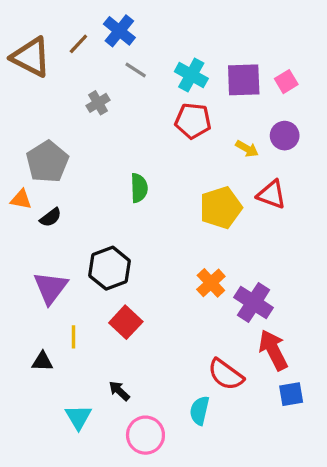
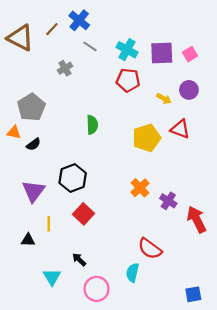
purple cross: (254, 303) -> (168, 201), size x0.7
red arrow: (273, 350) -> (197, 219), moved
blue square: (291, 394) -> (193, 294), moved

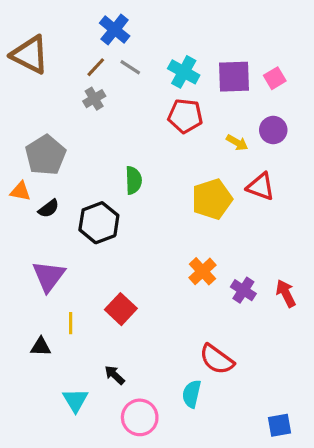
brown line: (52, 29) -> (96, 67), moved
black hexagon: (73, 178) -> (99, 223), moved
red arrow: (197, 219) -> (286, 293), moved, size x0.7

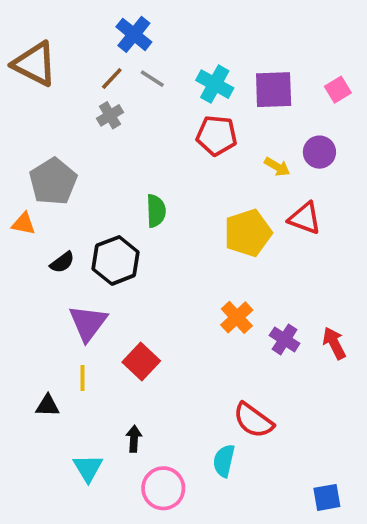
pink square: (275, 78) -> (338, 90), moved
black semicircle: (49, 209) -> (62, 262), moved
purple triangle: (49, 276) -> (88, 323), moved
black arrow: (115, 375) -> (134, 439), turned 50

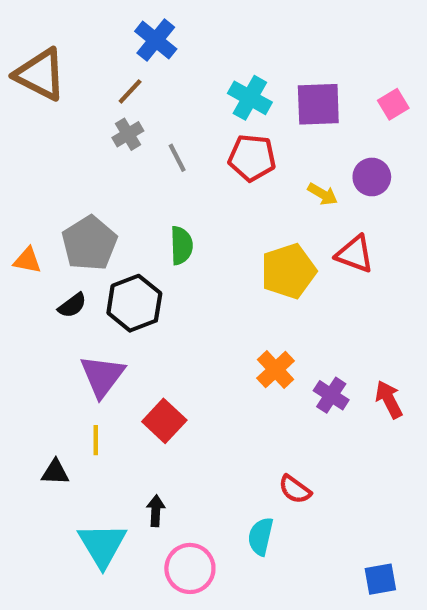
gray line: (152, 79) -> (177, 158), moved, turned 30
gray pentagon: (53, 181) -> (89, 243), moved
red semicircle: (253, 420) -> (295, 489), size x0.7
cyan triangle: (88, 468) -> (102, 545), size x1.4

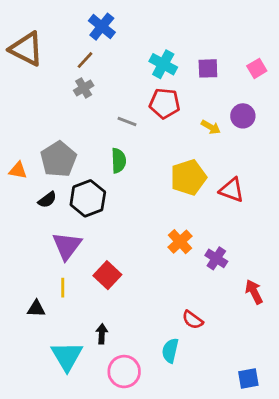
purple square: (318, 104) -> (208, 68), size x0.7
gray line: (177, 158) -> (127, 122), moved, turned -42
red triangle: (355, 254) -> (232, 190), moved
red arrow: (389, 399) -> (254, 292), moved

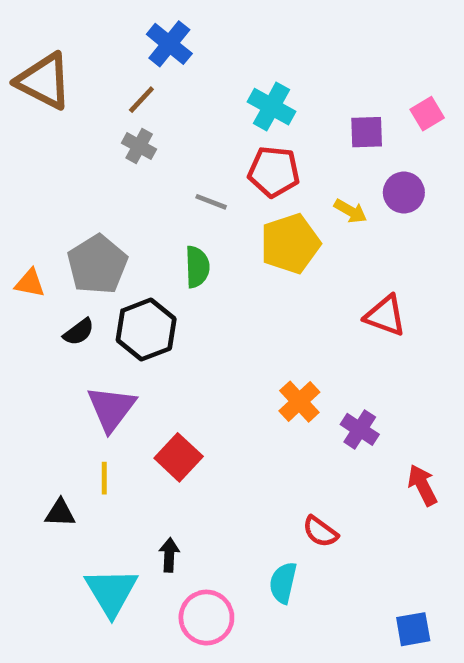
purple square: (208, 68) -> (367, 132), moved
gray cross: (84, 88) -> (139, 146), turned -30
yellow pentagon: (188, 177) -> (290, 244), moved

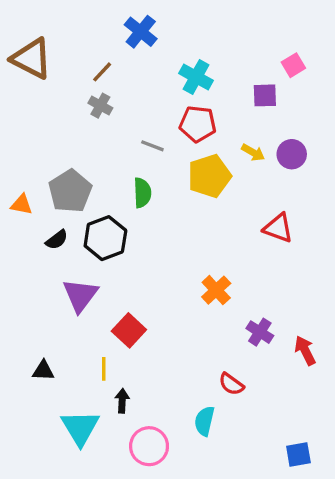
blue cross: (169, 44) -> (141, 32), moved
pink square: (427, 114) -> (293, 65), moved
purple circle: (404, 193) -> (292, 154), moved
purple cross: (360, 429) -> (260, 332), moved
yellow line: (104, 478) -> (104, 369), moved

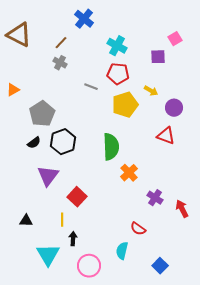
purple circle: (292, 154) -> (174, 108), moved
green semicircle: (142, 193) -> (111, 147), moved, size x1.5
orange triangle: (22, 205) -> (13, 90), moved, turned -40
blue square: (298, 455) -> (160, 266), moved, turned -35

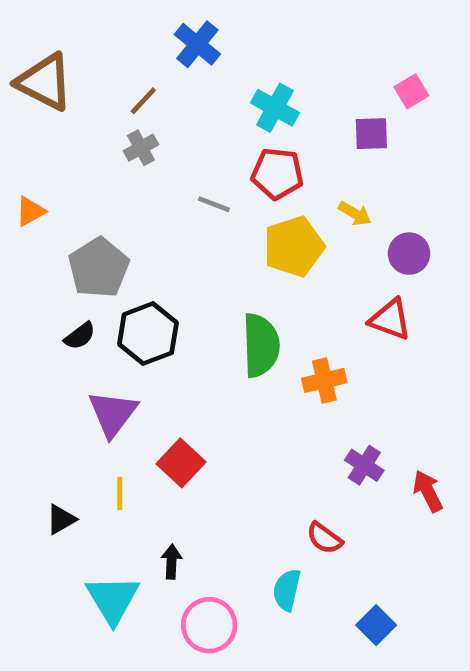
gray cross: (60, 63) -> (141, 148), turned 32
orange cross: (129, 173) -> (324, 381), moved, turned 30
yellow line: (62, 220) -> (120, 493), moved
black triangle: (26, 221) -> (61, 519), turned -32

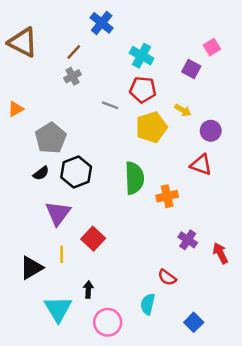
purple square: (371, 134) -> (191, 69), turned 30
black triangle: (61, 519) -> (31, 268), size x1.5

